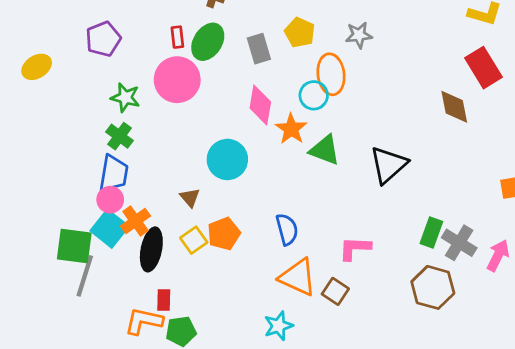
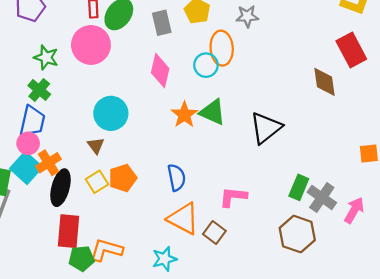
orange star: (291, 129) -> (184, 115), moved
cyan circle: (227, 159) -> (111, 113), moved
red rectangle: (164, 300) -> (68, 231), size x1.8
orange L-shape: (144, 321) -> (106, 250), moved

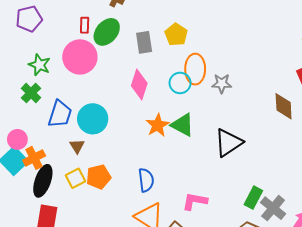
gray star: (247, 16) -> (222, 84), moved
blue trapezoid: (32, 121) -> (60, 114), moved

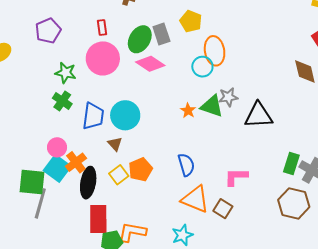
green ellipse: (107, 32) -> (140, 39), moved
gray star: (222, 84) -> (228, 97), moved
pink diamond: (139, 85) -> (150, 64), moved, turned -64
orange star: (158, 125) -> (188, 111), size x0.7
black triangle: (228, 143) -> (258, 115), turned 40

